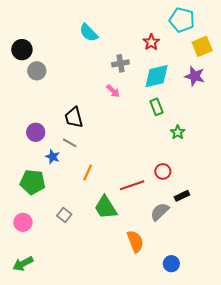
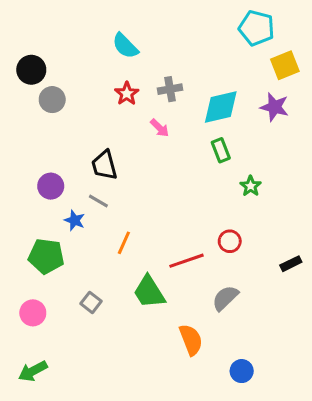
red star: (151, 42) -> (127, 94), moved
black rectangle: (182, 196) -> (291, 264), moved

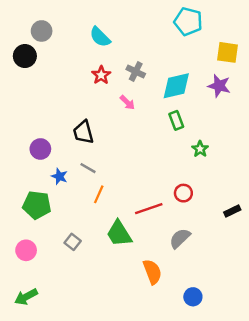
cyan pentagon: (257, 28) -> (188, 21), moved
yellow square: (285, 65) -> (227, 52), turned 30
gray cross: (170, 89) -> (136, 72), turned 36
gray circle: (52, 100) -> (42, 31), moved
gray line: (98, 201) -> (88, 168), moved

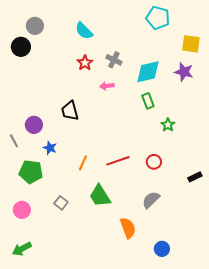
pink arrow: (127, 103) -> (107, 86), turned 128
gray line: (88, 168) -> (14, 141), moved, turned 32
red line: (149, 209) -> (118, 161), moved

